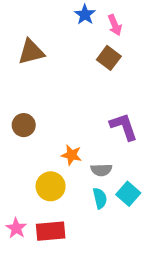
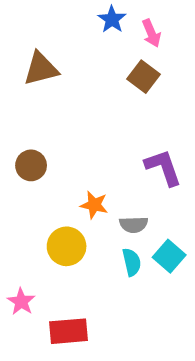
red rectangle: (51, 231) -> (69, 331), moved

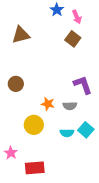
gray semicircle: (134, 225) -> (70, 106), moved
cyan semicircle: (132, 262) -> (67, 133), turned 104

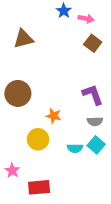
pink arrow: (77, 17) -> (86, 19), turned -56
brown square: (73, 39) -> (93, 43), moved
brown circle: (16, 84) -> (18, 93), size x1.5
gray semicircle: (70, 106) -> (95, 121), moved

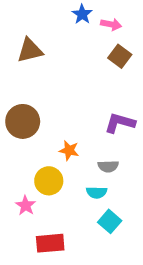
purple L-shape: (93, 95) -> (120, 123), turned -55
gray semicircle: (95, 121) -> (108, 166), moved
cyan square: (96, 145) -> (110, 221), moved
pink star: (12, 171) -> (26, 205), moved

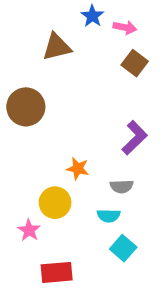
brown triangle: (30, 50) -> (57, 47), moved
brown circle: (23, 121) -> (26, 107), moved
purple L-shape: (120, 123) -> (135, 138), turned 120

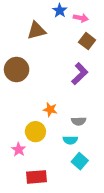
purple L-shape: (135, 138) -> (80, 74), moved

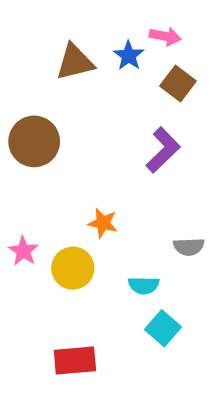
blue star: (60, 11) -> (129, 56), moved
gray semicircle: (79, 121) -> (189, 247), moved
pink star: (19, 150) -> (23, 251), moved

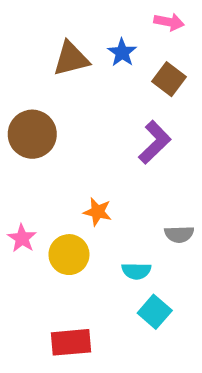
pink arrow: (165, 36) -> (169, 22), moved

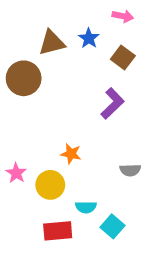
brown circle: (32, 134) -> (24, 78), moved
cyan semicircle: (136, 271) -> (86, 207), moved
red rectangle: (71, 342) -> (58, 231), moved

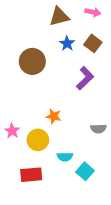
blue star: (89, 38) -> (67, 43), moved
brown triangle: (52, 43) -> (59, 17), moved
brown circle: (24, 78) -> (32, 61), moved
red rectangle: (58, 231) -> (31, 175), moved

